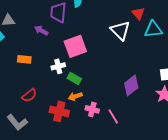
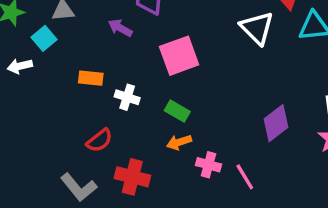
white cross: (58, 66) -> (127, 97), moved, turned 32
red cross: (59, 111) -> (132, 177), moved

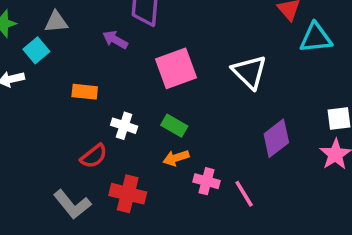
white triangle: (257, 28) -> (249, 72), moved
white cross: (127, 97) -> (124, 126), moved

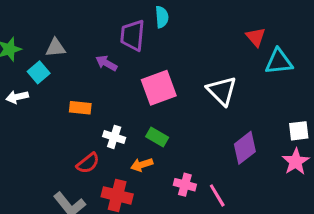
orange arrow: (176, 158) -> (142, 165), moved

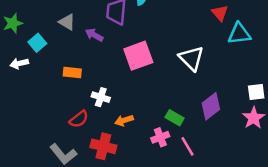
gray triangle: (56, 48) -> (67, 22), moved, turned 36
green rectangle: (157, 137) -> (175, 118), moved
pink cross: (185, 185) -> (160, 137), turned -36

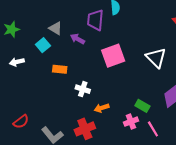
cyan square: (37, 43) -> (43, 45), moved
red semicircle: (79, 119) -> (21, 122), moved
red cross: (103, 146) -> (85, 129), turned -36

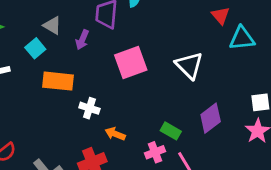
purple arrow: (78, 39) -> (82, 40), turned -96
orange rectangle: (60, 69) -> (58, 81), size x1.5
orange arrow: (102, 108) -> (115, 134), turned 40

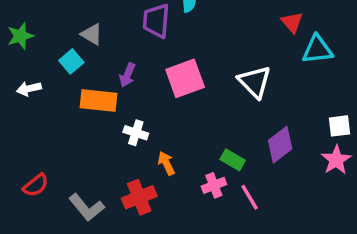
purple arrow: (82, 40) -> (127, 75), moved
orange arrow: (115, 134) -> (166, 163), turned 42

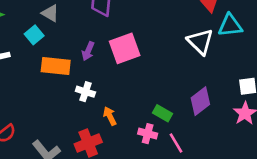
purple arrow: (127, 75) -> (88, 51), moved
white triangle: (255, 82) -> (200, 42), moved
pink cross: (214, 185) -> (148, 134), turned 36

